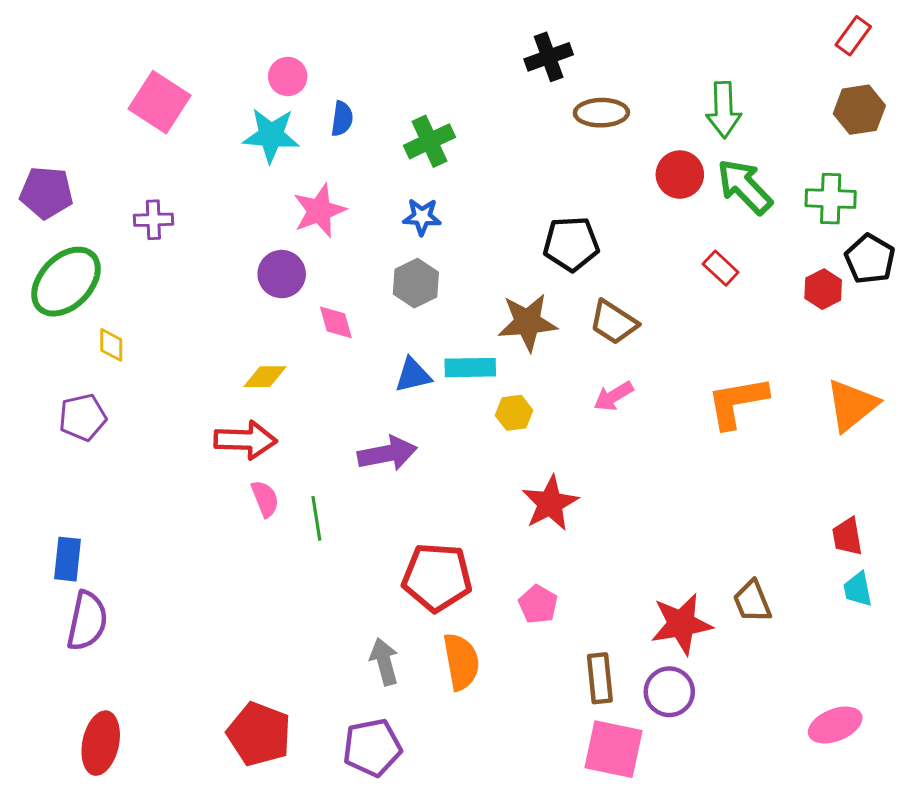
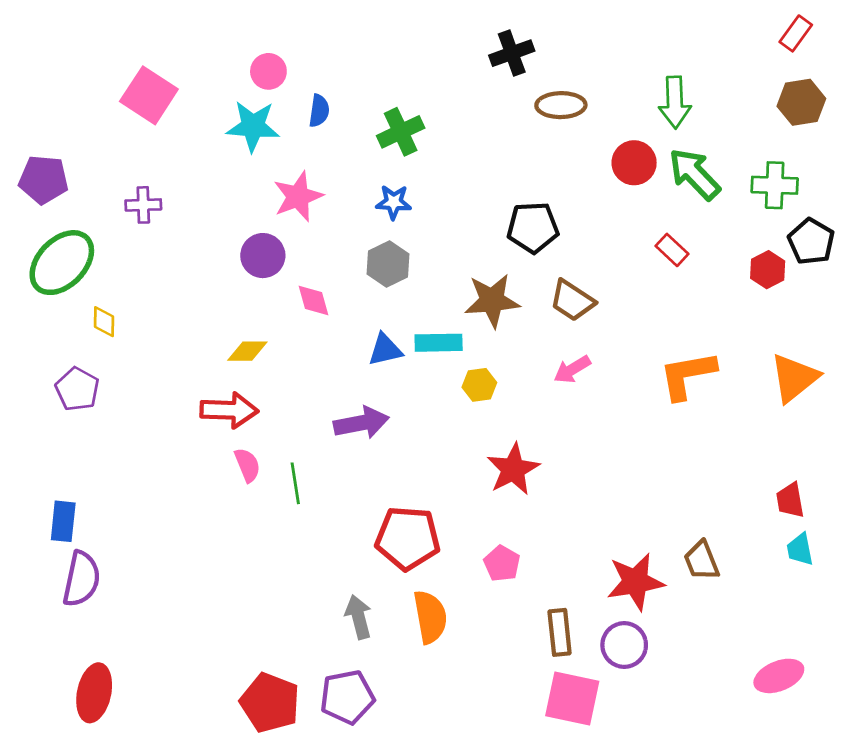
purple pentagon: (83, 417) -> (77, 389), turned -30
red pentagon: (259, 734) -> (270, 703), moved

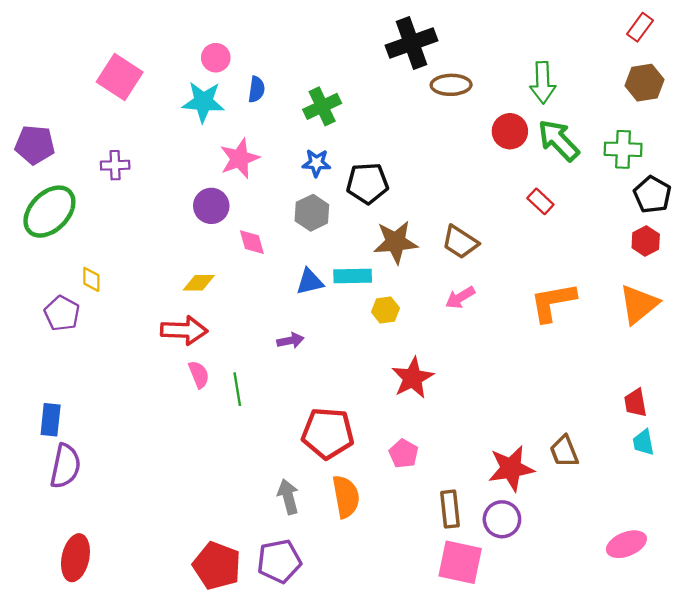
black cross: (512, 53) -> (411, 43), size x1.4
black pentagon: (533, 227) -> (367, 183), moved
red hexagon: (768, 270) -> (646, 241), moved
yellow diamond: (104, 322) -> (91, 279), moved
purple arrow: (361, 423) -> (290, 341), size x0.6

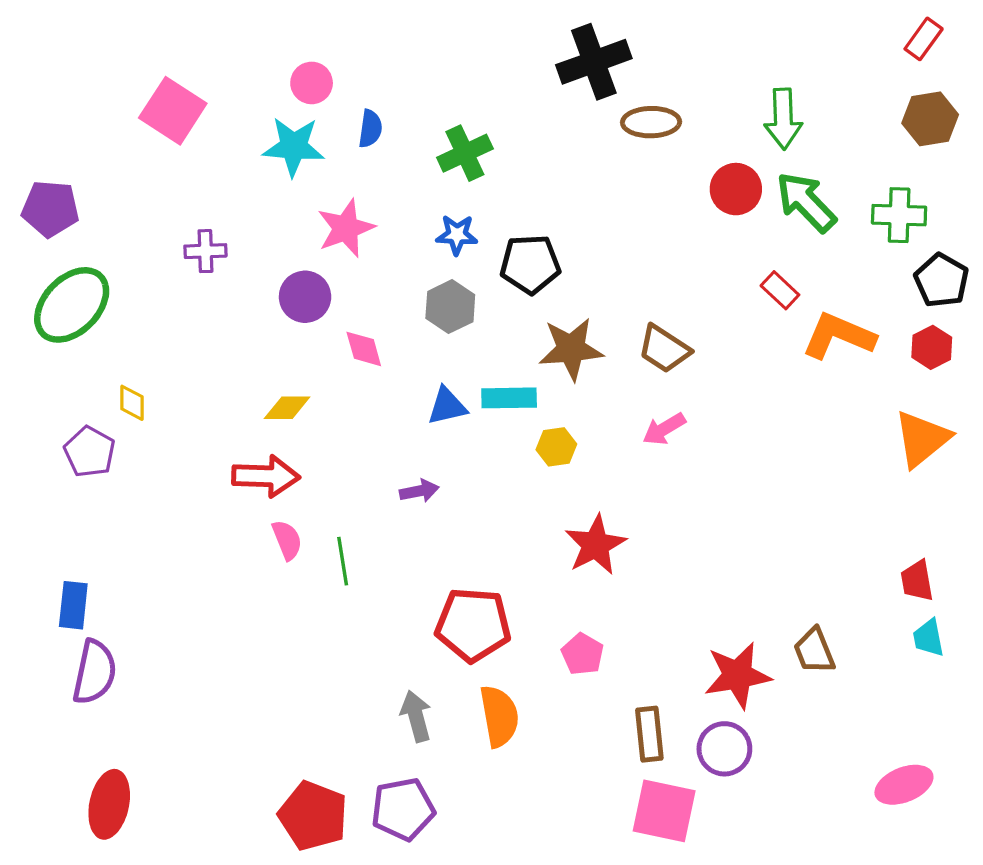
purple cross: (115, 165) -> (205, 251), moved
orange L-shape: (553, 302) -> (839, 336), moved, turned 33

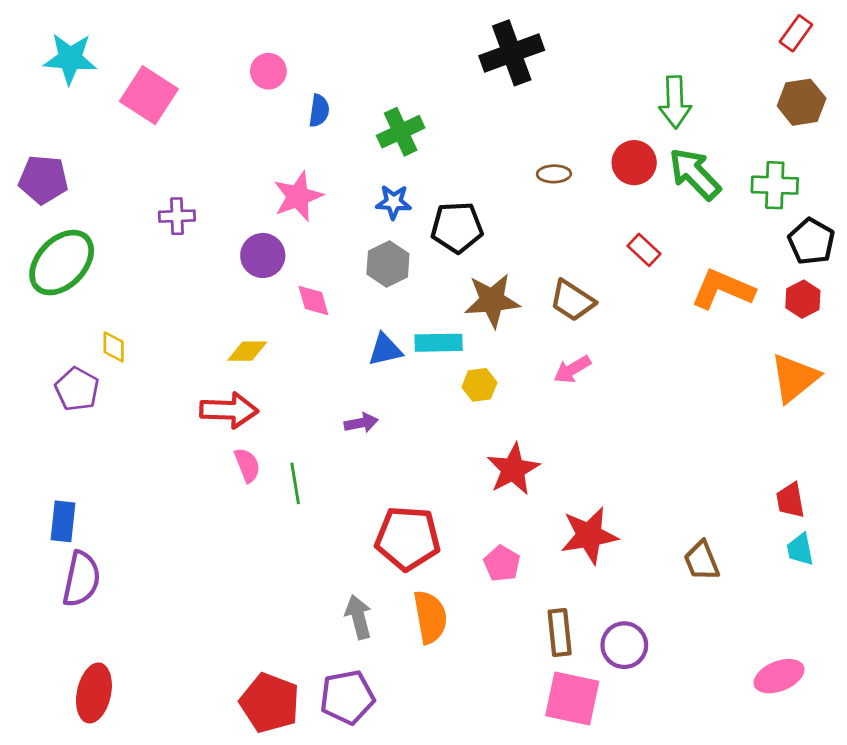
brown ellipse: (651, 122) -> (554, 174), moved, size x0.7
cyan star: (294, 147) -> (70, 59), moved
red rectangle: (780, 290) -> (644, 250), moved
red star: (738, 675) -> (589, 535), moved

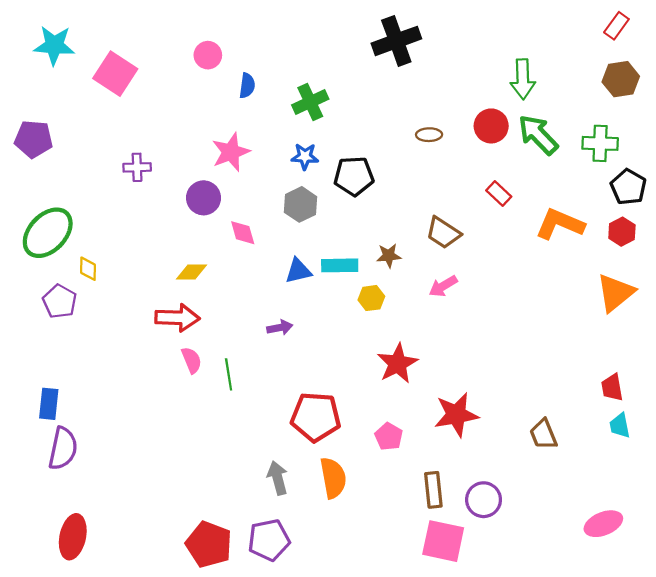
green ellipse: (62, 263) -> (48, 233), moved
brown star: (492, 301) -> (389, 256), moved, size x0.6

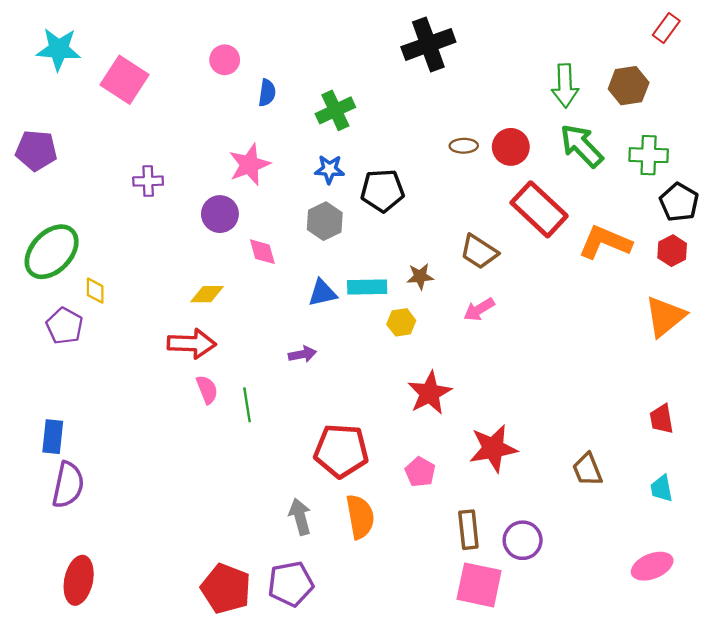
brown hexagon: (621, 79) -> (629, 86), moved
red circle: (491, 126) -> (511, 147), moved
red rectangle: (499, 194) -> (539, 209), size x2.0
cyan trapezoid: (620, 426) -> (662, 488), moved

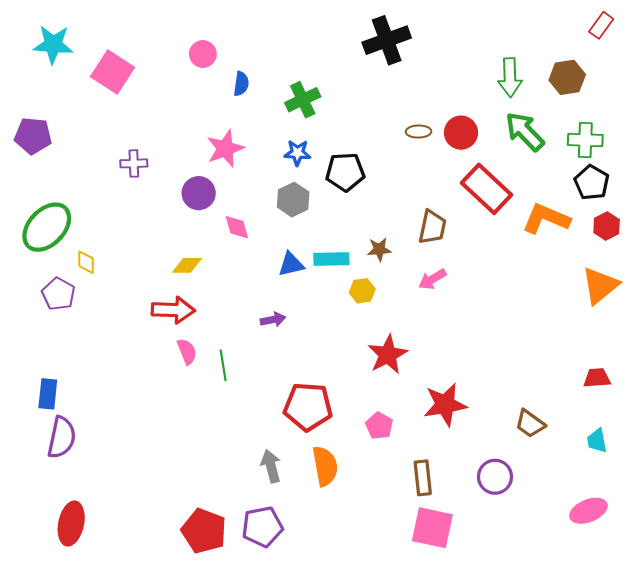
black pentagon: (679, 202) -> (592, 183), moved
brown trapezoid: (479, 252) -> (432, 227), turned -111
red trapezoid: (662, 419) -> (597, 378), turned 96
brown trapezoid: (587, 470) -> (530, 424), turned -32
purple circle: (523, 540) -> (495, 477), moved

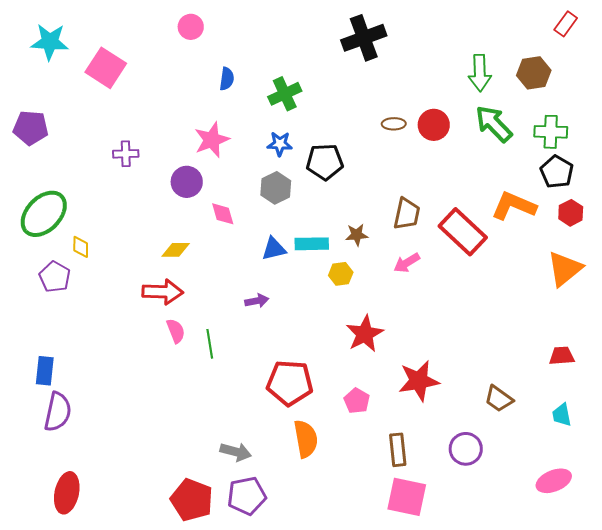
pink circle: (203, 54) -> (191, 27), moved
red rectangle: (486, 189) -> (463, 232), moved
gray arrow: (271, 466) -> (236, 452), moved, turned 120

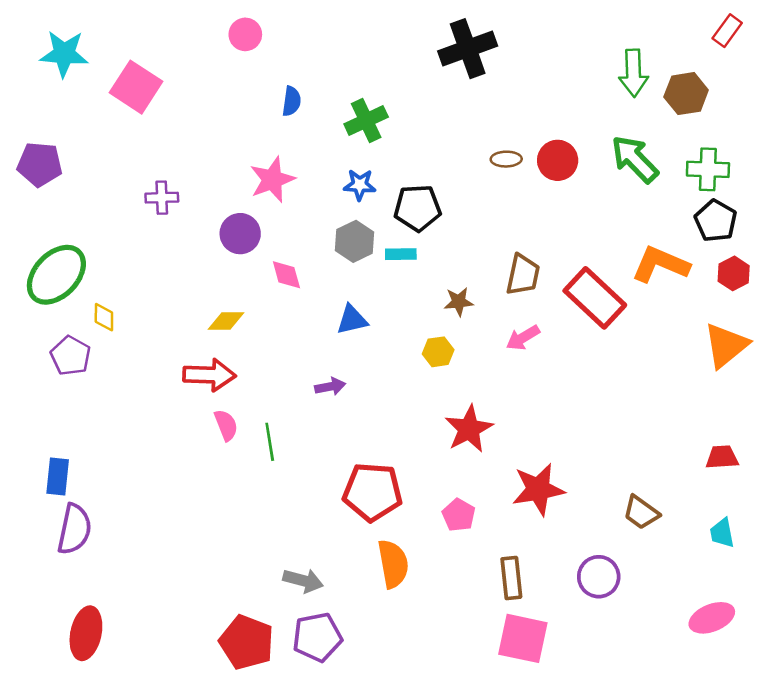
green arrow: (480, 73) -> (633, 73), moved
cyan rectangle: (312, 244) -> (401, 254), moved, size x0.7

